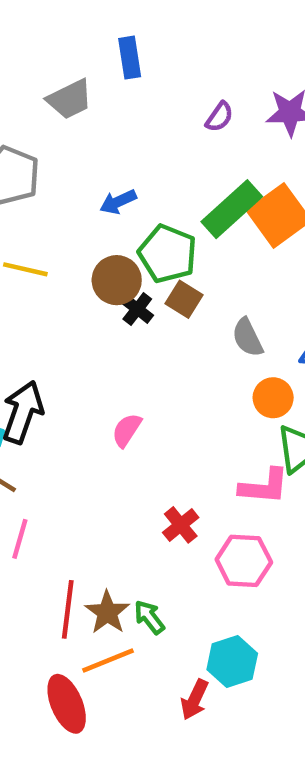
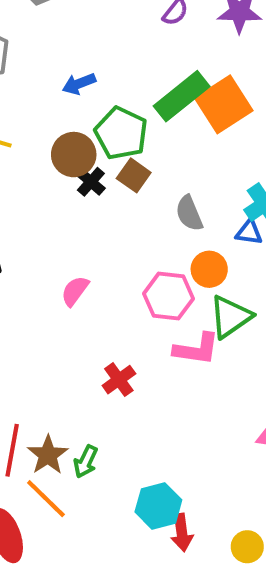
pink hexagon: (244, 561) -> (168, 296), moved
green arrow: (149, 617) -> (86, 462), turned -120
orange line: (108, 660) -> (46, 499), turned 63
red arrow: (195, 700) -> (182, 533), moved, turned -36

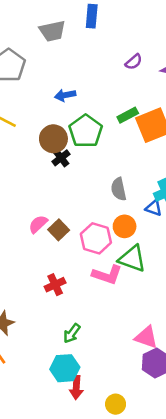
green rectangle: (182, 96) -> (128, 115), size x0.6
brown square: (134, 175) -> (59, 230), moved
green triangle: (231, 317) -> (132, 259), turned 44
green arrow: (86, 462) -> (72, 333), moved

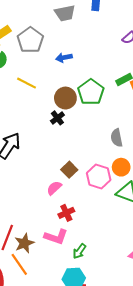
blue arrow: (65, 95) -> (64, 58), moved
black cross: (61, 158) -> (57, 118), moved
pink semicircle: (38, 224) -> (54, 188), moved
pink L-shape: (107, 275) -> (56, 237), moved

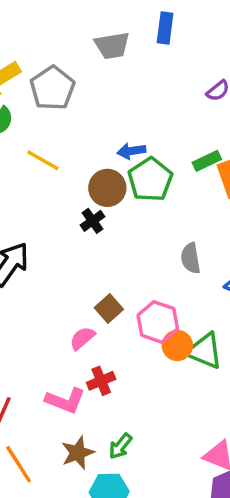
blue arrow: (64, 58) -> (131, 151), moved
orange circle: (121, 167) -> (177, 345), moved
pink L-shape: (56, 237) -> (65, 401), moved
brown star: (24, 243) -> (78, 453), moved

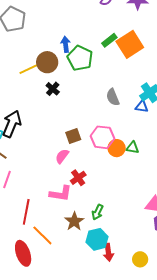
blue arrow: (131, 151) -> (66, 44), turned 105
yellow line: (43, 160) -> (29, 69), moved, turned -42
brown circle: (107, 188) -> (47, 62), moved
brown square: (109, 309) -> (73, 136), turned 35
green triangle: (205, 351) -> (133, 148), size x0.6

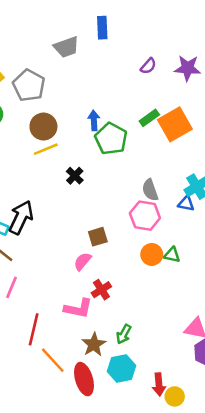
brown circle: (47, 62) -> (43, 127), moved
pink hexagon: (102, 137) -> (145, 216), moved
red arrow: (108, 252) -> (159, 385), moved
red ellipse: (23, 253) -> (84, 379), moved

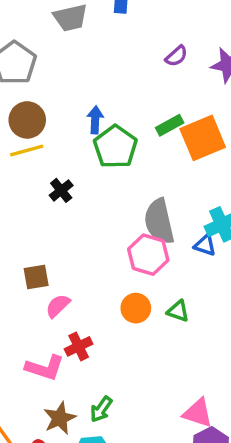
gray semicircle: (150, 190) -> (159, 221), size x1.5
brown square: (98, 237) -> (36, 277), moved
orange circle: (152, 254) -> (136, 308), moved

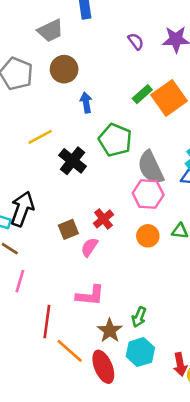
purple semicircle: (176, 56) -> (136, 41), turned -72
brown circle: (27, 120) -> (64, 69), moved
green pentagon: (115, 147) -> (115, 140), moved
black cross: (61, 190) -> (73, 161), size x1.5
red cross: (79, 346) -> (103, 219), moved

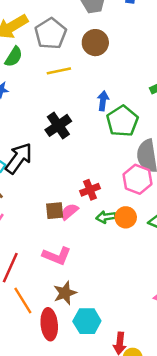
blue arrow: (86, 103) -> (103, 101), moved
yellow line: (40, 137) -> (59, 71), moved
black cross: (73, 161) -> (58, 125), moved
brown square: (68, 229) -> (55, 211), moved
green arrow: (139, 317) -> (106, 217), moved, turned 42

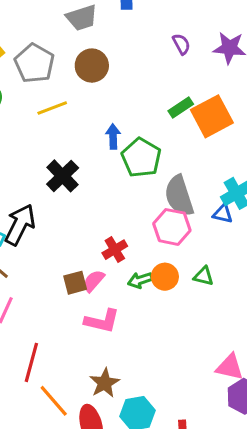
pink L-shape: (57, 256) -> (102, 321), moved

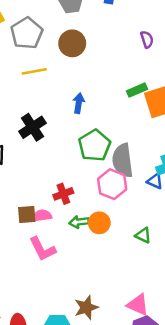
green pentagon: (141, 158) -> (95, 145), moved
green triangle: (204, 276) -> (143, 235), moved
pink semicircle: (94, 281) -> (42, 216), turned 30
pink L-shape: (102, 321) -> (43, 249), turned 40
brown star: (105, 383) -> (86, 307), moved

